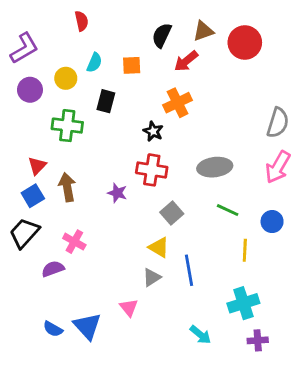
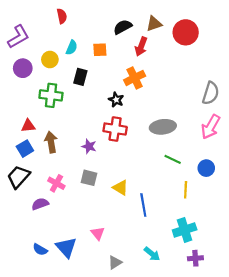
black semicircle: (162, 35) -> (123, 27), turned 36
red arrow: (186, 61) -> (141, 46), turned -30
red triangle: (37, 166) -> (28, 126), turned 40
gray square: (172, 213) -> (89, 178), moved, turned -35
gray triangle: (152, 277) -> (115, 263), moved

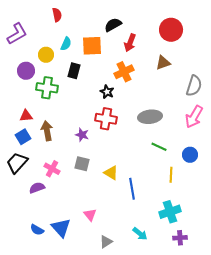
brown triangle: (154, 24) -> (163, 63), moved
orange square: (100, 50) -> (92, 46), size x1.5
purple circle: (23, 68) -> (26, 71), moved

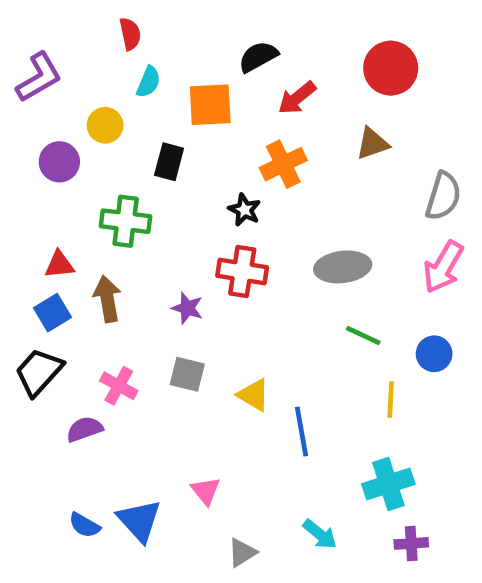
red arrow: (130, 43) -> (297, 98), turned 30
cyan semicircle: (66, 44) -> (148, 82), moved
green cross: (47, 88) -> (126, 221), moved

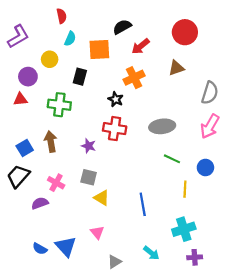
red triangle: (59, 265) -> (20, 99), moved
yellow triangle: (254, 395) -> (102, 198), moved

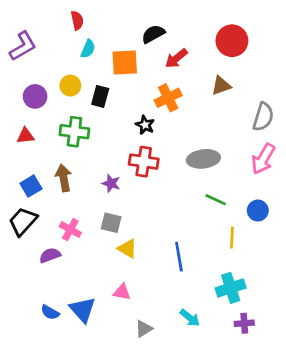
yellow circle: (50, 59) -> (70, 86), moved
red triangle: (20, 99) -> (26, 136), moved
pink triangle: (97, 232) -> (122, 292), turned -40

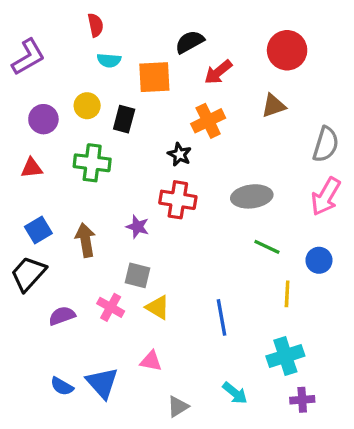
cyan semicircle: (88, 49) -> (109, 60), turned 72
brown arrow: (64, 178) -> (85, 240), moved
pink cross: (70, 230) -> (111, 307), moved

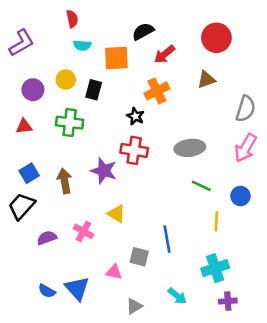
purple star: (138, 227) -> (104, 171), size x1.5
gray square: (138, 275) -> (139, 257), moved
yellow triangle: (158, 307) -> (116, 214), moved

